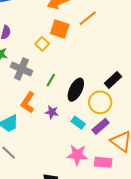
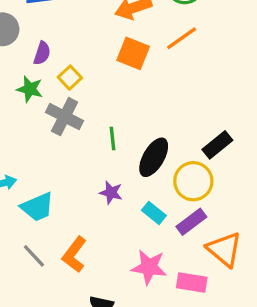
yellow square: (42, 44) -> (70, 78), moved
green line: (51, 80) -> (113, 138), turned -40
orange L-shape: (28, 102) -> (74, 255), moved

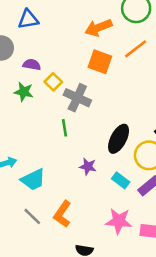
purple semicircle: (42, 53) -> (32, 65), turned -96
gray cross: (65, 117) -> (77, 98), moved
green line: (113, 138) -> (65, 128), moved

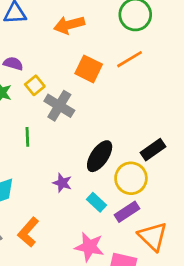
orange arrow: (98, 28) -> (69, 25), moved
green line: (65, 128) -> (27, 137), moved

